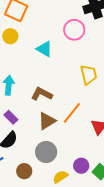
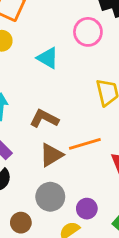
orange line: (72, 113) -> (85, 144), turned 35
purple circle: (81, 166) -> (87, 209), moved

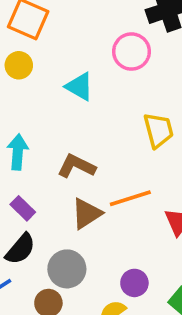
gray circle: (50, 197) -> (67, 269), moved

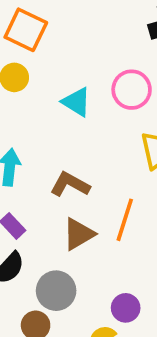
pink circle: (132, 52) -> (132, 90), moved
orange line: (130, 198) -> (125, 220), turned -57

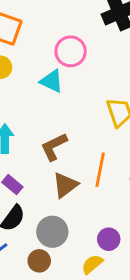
pink circle: (132, 90) -> (71, 51), moved
brown L-shape: (70, 184) -> (54, 147), turned -48

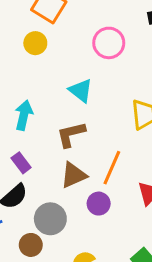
cyan triangle: (52, 81) -> (81, 91), moved
purple circle: (109, 239) -> (99, 204), moved

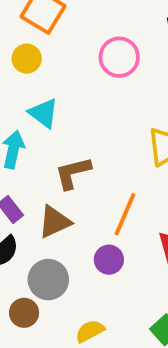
cyan triangle: (81, 91) -> (43, 113), moved
brown triangle: (74, 175) -> (54, 222), moved

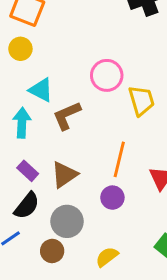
pink circle: (119, 57) -> (107, 75), moved
brown L-shape: (73, 173) -> (67, 116), moved

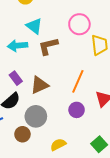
cyan arrow: (22, 123) -> (18, 46), turned -108
purple circle: (112, 198) -> (77, 110), moved

